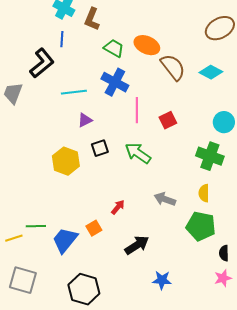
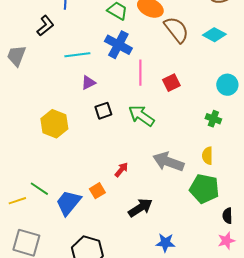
black L-shape: (42, 63) -> (45, 26), size x0.7
green cross: (210, 156) -> (213, 119), size x0.6
yellow hexagon: (66, 161) -> (54, 124), moved
gray arrow: (165, 199) -> (168, 162), size x1.4
green line: (36, 226) -> (39, 189), turned 36

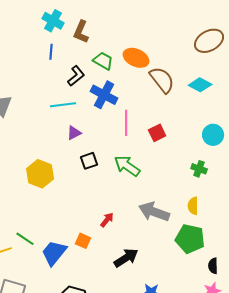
black L-shape: (45, 26) -> (76, 76), moved
orange square: (97, 191) -> (83, 241), turned -35

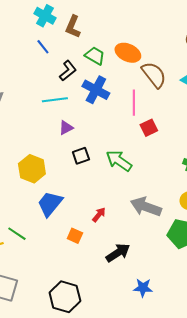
blue line: (51, 52) -> (43, 47), turned -42
pink line: (126, 123) -> (134, 103), moved
blue trapezoid: (54, 253) -> (50, 204), moved

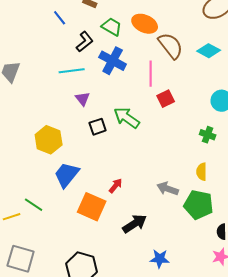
purple triangle: (66, 128) -> (83, 99), turned -42
green arrow: (119, 161) -> (127, 118), moved
gray arrow: (146, 207) -> (168, 189), moved, size x0.7
orange square: (75, 236) -> (92, 207), size x1.8

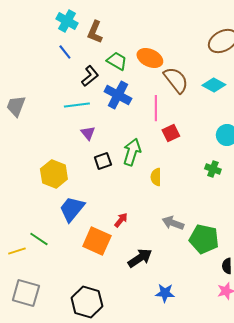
green arrow: (127, 118) -> (132, 152), turned 72
yellow semicircle: (202, 172) -> (156, 177), moved

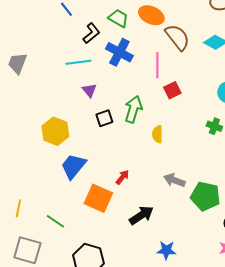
green line: (39, 239) -> (55, 221), moved
yellow line: (17, 251) -> (18, 208), turned -60

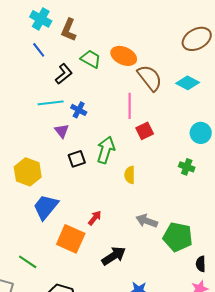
blue cross: (119, 52) -> (79, 110), moved, size x0.6

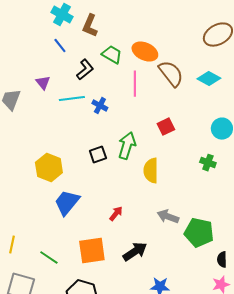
pink line: (130, 106) -> (135, 84), moved
purple triangle: (62, 131) -> (43, 83), moved
yellow semicircle: (130, 175) -> (151, 171), size x1.4
orange square: (71, 239) -> (92, 251), moved, turned -32

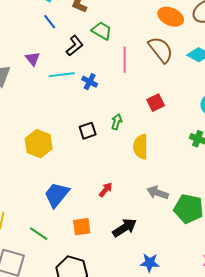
orange ellipse: (145, 52) -> (171, 17), moved
green arrow: (127, 146) -> (117, 122), size x0.6
blue trapezoid: (67, 203) -> (57, 195), moved
orange square: (92, 251) -> (82, 227), size x0.7

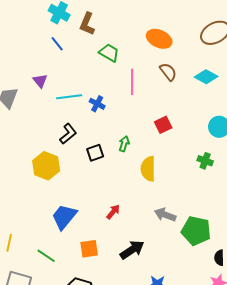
orange ellipse: (171, 17) -> (159, 39), moved
black L-shape: (75, 46) -> (68, 134), moved
brown semicircle: (161, 50) -> (168, 72), size x0.7

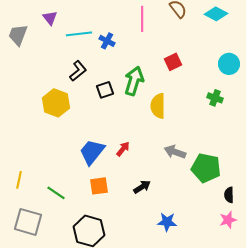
green arrow: (124, 144) -> (134, 81), size x1.8
blue trapezoid: (64, 217) -> (92, 152), moved
black arrow: (132, 250) -> (142, 187), size x0.7

